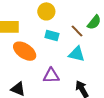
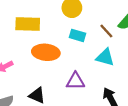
orange ellipse: (25, 51) -> (46, 52), turned -30

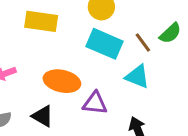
cyan rectangle: (78, 35) -> (105, 44), size x1.6
orange ellipse: (46, 52) -> (62, 81), moved

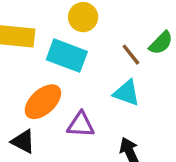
cyan rectangle: (105, 44) -> (67, 56), moved
orange ellipse: (62, 81) -> (43, 102), turned -52

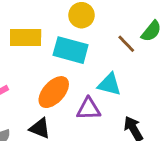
cyan triangle: (127, 93) -> (109, 84), moved

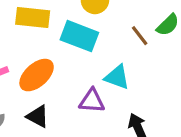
orange ellipse: (54, 92) -> (37, 75), moved

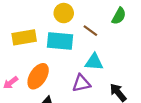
brown line: (140, 36) -> (90, 31), moved

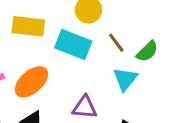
green semicircle: (119, 16) -> (147, 51), moved
cyan triangle: (94, 62) -> (125, 79), moved, turned 48

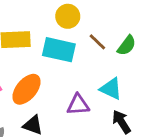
cyan triangle: (125, 79) -> (111, 89), moved, turned -35

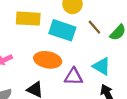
orange ellipse: (26, 89) -> (48, 60), moved, turned 55

